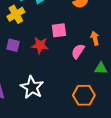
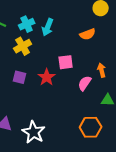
red star: (40, 45) -> (47, 77), turned 30
white star: (32, 87) -> (34, 132), moved

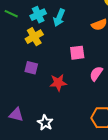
red star: (47, 77) -> (58, 83), moved, turned 30
white star: (34, 132) -> (45, 123), size x0.7

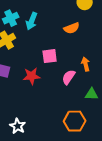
red star: (58, 83) -> (32, 76), moved

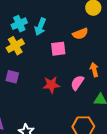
pink square: (50, 56) -> (58, 49), moved
red star: (32, 76) -> (51, 85), moved

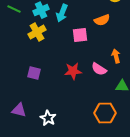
purple square: (12, 77) -> (34, 73), moved
pink semicircle: (77, 83) -> (99, 69), turned -91

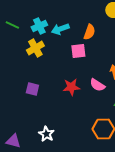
cyan arrow: (62, 13) -> (60, 29), turned 48
orange semicircle: (102, 20) -> (89, 32), moved, turned -49
purple triangle: (19, 110) -> (13, 141), moved

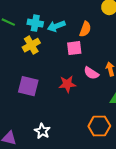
cyan cross: (39, 26) -> (35, 23), turned 35
pink semicircle: (97, 85) -> (91, 73), moved
purple square: (32, 89) -> (28, 86), size x1.5

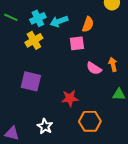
cyan cross: (35, 23) -> (38, 18), turned -35
red star: (67, 84) -> (70, 98), moved
orange hexagon: (99, 126) -> (90, 121), moved

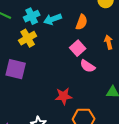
pink square: (77, 43) -> (78, 48), moved, turned -35
orange arrow: (113, 64) -> (109, 42), moved
purple square: (31, 81) -> (16, 69), moved

